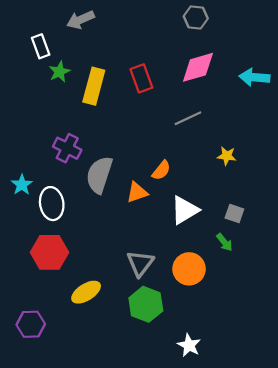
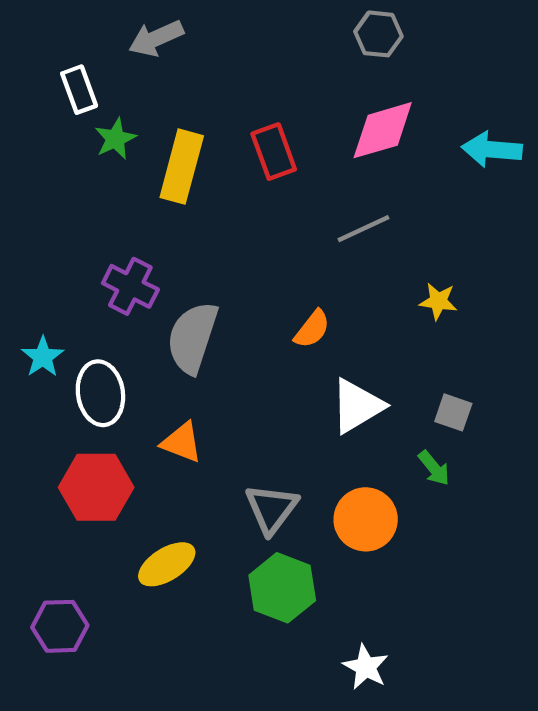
orange triangle: (137, 192) -> (182, 442), moved, turned 40

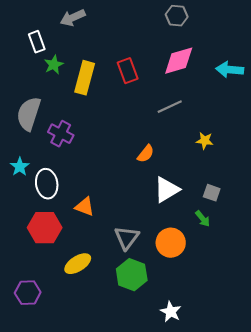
gray semicircle: (192, 338) -> (29, 114), moved

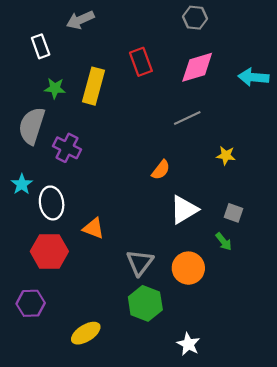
green star: (54, 65) -> (55, 88), moved, turned 30
red rectangle: (128, 71) -> (141, 62), moved
yellow ellipse: (78, 264) -> (86, 333), moved
purple hexagon: (28, 293) -> (31, 303), moved

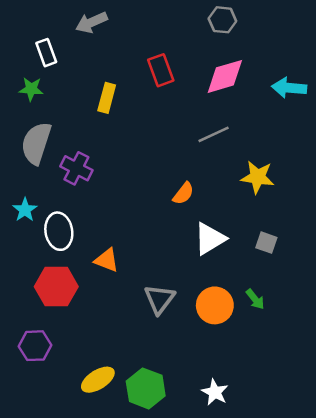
yellow rectangle: (93, 86) -> (107, 98), size x0.7
green star: (55, 88) -> (31, 89), moved
yellow star: (226, 156) -> (258, 177), size x1.5
green arrow: (224, 242) -> (255, 299), moved
green hexagon: (145, 303) -> (146, 388), moved

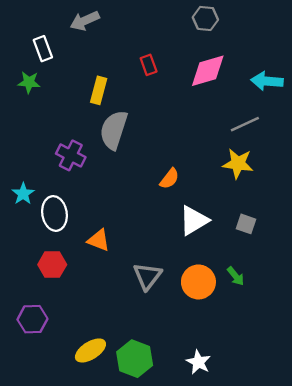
red rectangle: (161, 70) -> (149, 65), size x0.7
gray line: (214, 134) -> (245, 124), moved
gray semicircle: (36, 143) -> (114, 130), moved
red hexagon: (56, 287) -> (52, 265), size x0.7

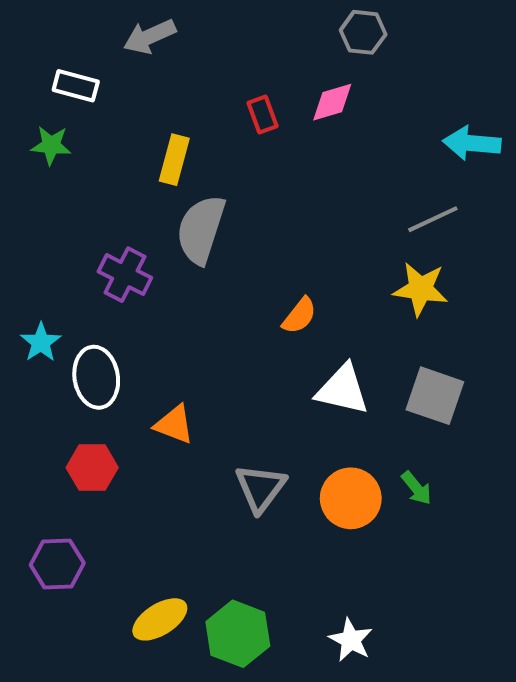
white rectangle: (43, 49) -> (76, 86), turned -55
pink diamond: (208, 71) -> (332, 102), moved, size x0.7
white triangle: (194, 220) -> (343, 390), turned 44
gray square: (246, 224) -> (435, 396), size x1.6

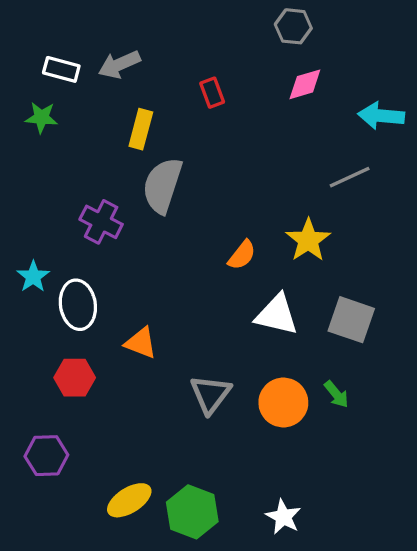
gray arrow: (150, 36) -> (119, 64), moved
pink diamond: (332, 102) -> (305, 84), moved
yellow star: (421, 289) -> (308, 240), moved, turned 30

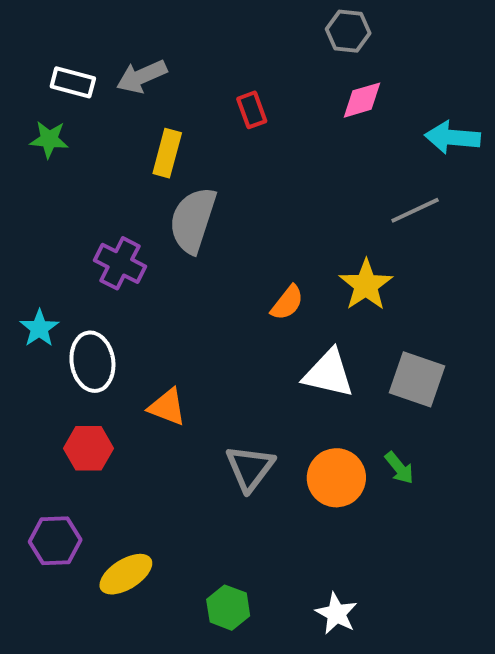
yellow ellipse: (129, 500) -> (126, 574), moved
green hexagon: (192, 512) -> (228, 608), size x0.7

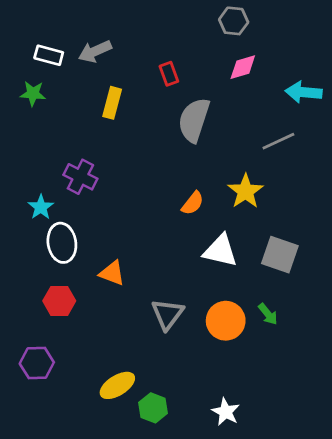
gray semicircle: (193, 220) -> (194, 120), moved
cyan star: (39, 328) -> (41, 207), moved
yellow ellipse: (126, 574) -> (117, 385), moved

